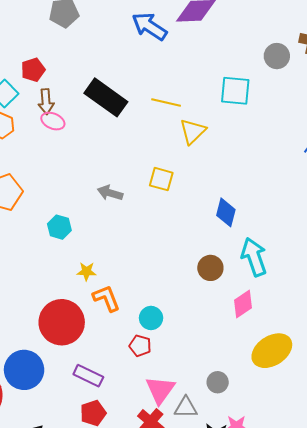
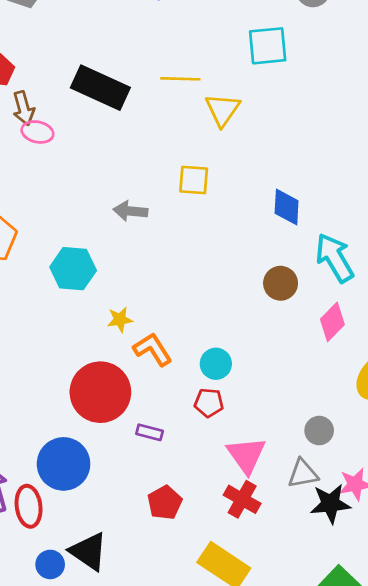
cyan hexagon: (59, 227) -> (73, 269), size x1.4
purple rectangle: (88, 376) -> (150, 432), moved, size x0.7
gray triangle: (186, 407) -> (303, 474), moved

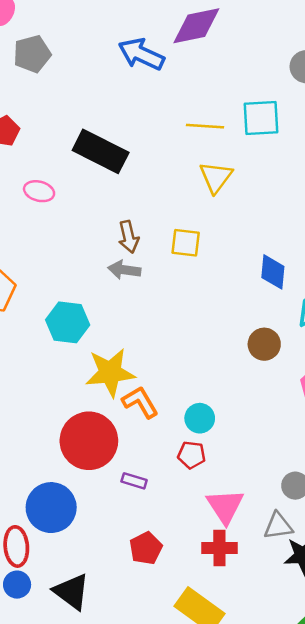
yellow line: (180, 79) -> (205, 126), moved
brown arrow: (23, 108) -> (129, 237), moved
yellow star: (120, 320) -> (110, 373), size x2.0
red cross: (242, 499) -> (219, 548), turned -32
blue circle: (50, 564) -> (17, 585), moved

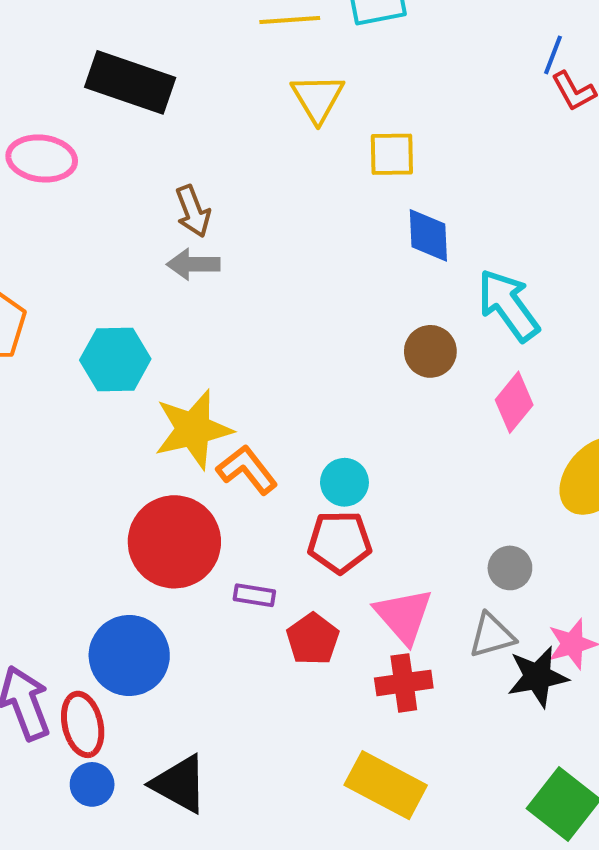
pink ellipse: (39, 191) -> (42, 158), size x1.4
yellow square: (186, 243) -> (392, 154), moved
red pentagon: (192, 455) -> (340, 542), size x1.4
red pentagon: (146, 548) -> (313, 639), moved

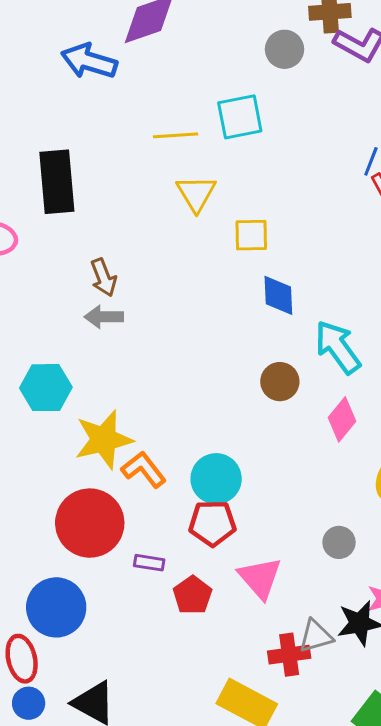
black rectangle: (130, 82) -> (57, 182), turned 66
cyan circle: (344, 482) -> (216, 479), size x1.4
gray triangle: (492, 635) -> (316, 636), moved
red cross: (404, 683) -> (289, 655), moved

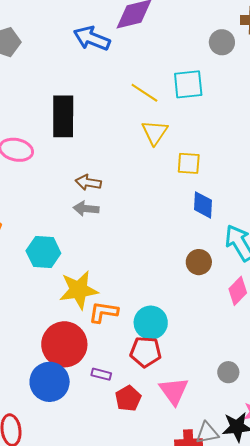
yellow line: (175, 135) -> (144, 93), turned 32
brown arrow: (104, 278) -> (88, 183), turned 115
orange L-shape: (144, 469) -> (103, 312), turned -48
blue circle: (56, 607) -> (50, 382), moved

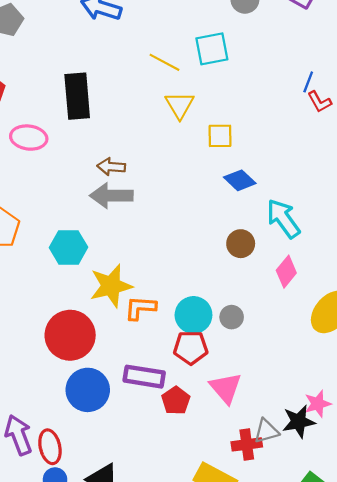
blue diamond: (203, 205) -> (240, 180), turned -44
gray arrow: (86, 209) -> (111, 196), size x1.5
red circle: (64, 344) -> (70, 335), moved
gray circle: (228, 372) -> (232, 317), moved
purple rectangle: (101, 374) -> (144, 377), size x1.8

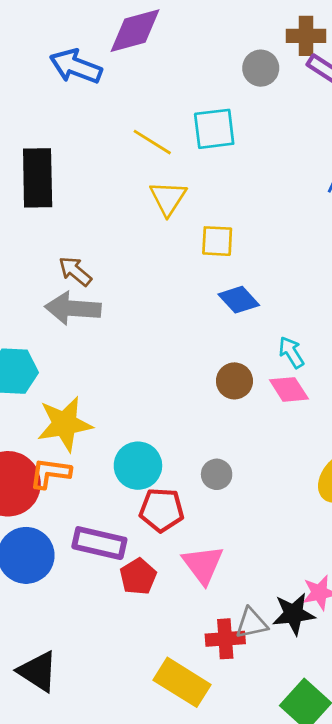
brown arrow: (111, 167) -> (75, 271), turned 32
cyan arrow: (283, 219) -> (291, 352), size x0.6
pink diamond: (286, 272) -> (289, 389), moved, turned -76
orange L-shape: (140, 308) -> (50, 473), moved
cyan circle: (193, 315) -> (138, 466), moved

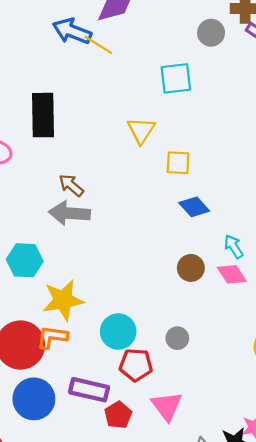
yellow line: (152, 142) -> (98, 45), moved

